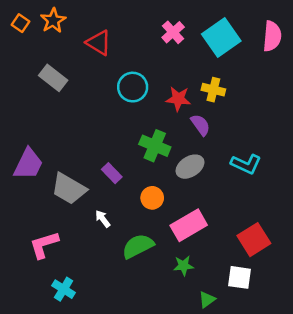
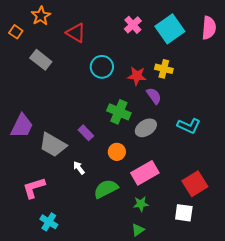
orange square: (21, 23) -> (16, 32), moved
green triangle: (207, 300) -> (138, 230), moved

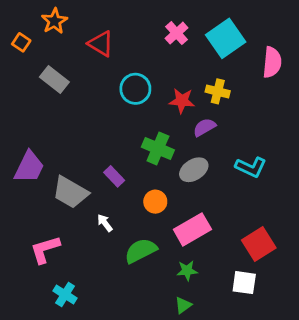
pink semicircle: (209, 28) -> (272, 62), moved
purple semicircle: (154, 96) -> (204, 127), turned -84

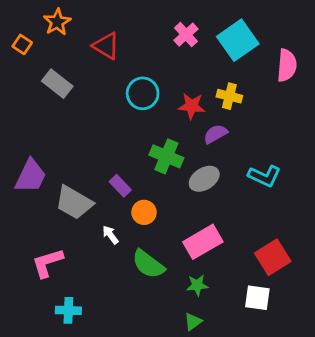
orange circle: (155, 202) -> (144, 212), moved
green semicircle: (141, 251) -> (148, 264), turned -116
cyan cross: (65, 294) -> (68, 310), turned -30

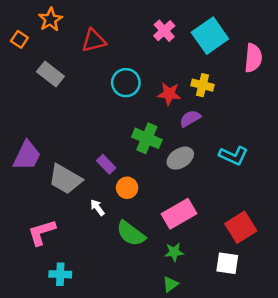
red triangle: (106, 46) -> (94, 41), turned -45

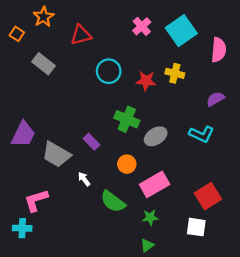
purple semicircle: (190, 119) -> (215, 99), moved
orange circle: (127, 188) -> (127, 164), moved
cyan cross: (60, 274) -> (22, 228), moved

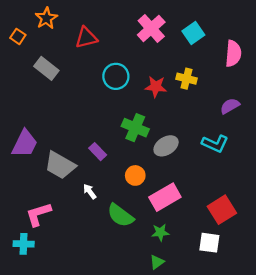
pink cross: (142, 26) -> (151, 28), size x1.4
cyan square: (181, 31) -> (193, 33), size x0.7

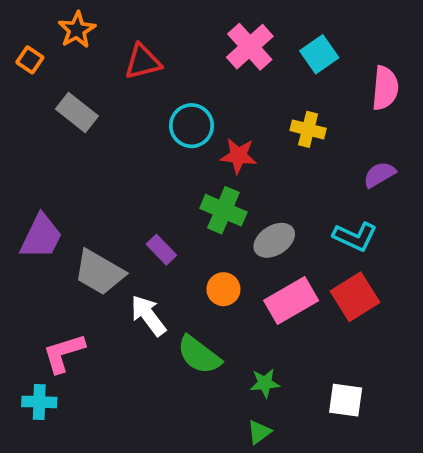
red star: (156, 87) -> (238, 156), moved
white arrow: (90, 191) -> (148, 315), size x1.6
pink rectangle: (165, 197) -> (291, 300), moved
red square: (222, 210) -> (355, 297), moved

